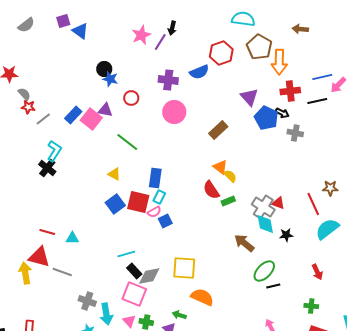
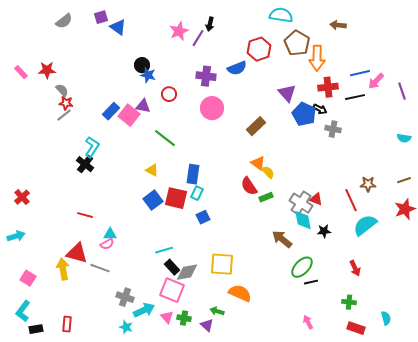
gray line: (43, 119) -> (64, 115), moved
pink semicircle: (154, 212) -> (107, 244), moved
red line: (47, 232) -> (85, 215), moved
cyan arrow: (106, 314) -> (144, 310), turned -105

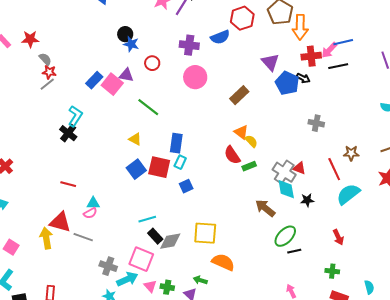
pink arrow: (376, 81) -> (329, 50), moved
gray cross: (333, 129) -> (316, 123), moved
pink square: (172, 290) -> (141, 259), moved

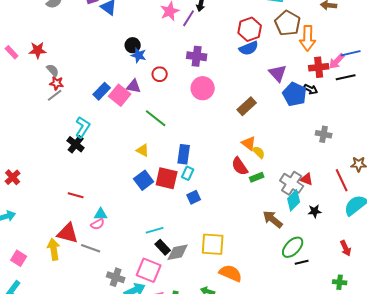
blue semicircle: (220, 37) -> (249, 48), moved
cyan diamond: (286, 189) -> (294, 200), turned 55

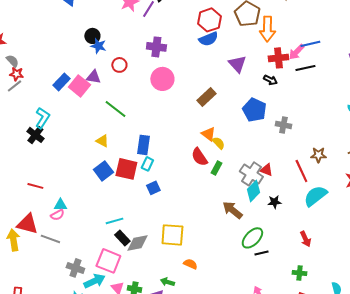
blue pentagon: (295, 94) -> (254, 110), moved
green rectangle: (257, 177) -> (216, 168), turned -40
orange semicircle: (231, 273) -> (190, 264), size x0.6

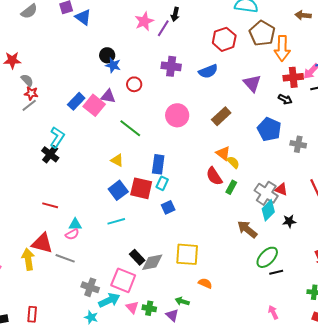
blue semicircle: (208, 39) -> (208, 71), moved
pink circle: (162, 79) -> (177, 115), moved
cyan line: (114, 221) -> (116, 221), moved

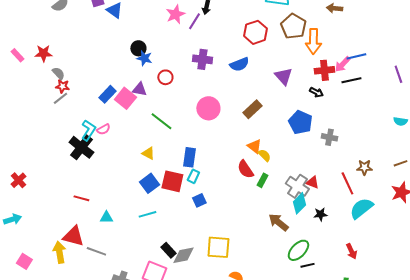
black cross: (50, 154) -> (81, 147), size x1.4
pink semicircle: (72, 234) -> (103, 129), moved

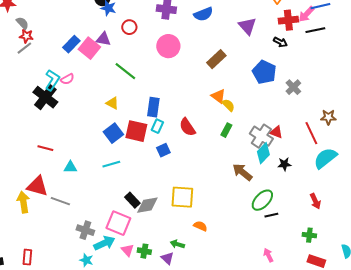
pink circle: (208, 108) -> (168, 46), moved
gray cross: (329, 137) -> (293, 87), turned 35
red semicircle: (245, 169) -> (187, 127), moved

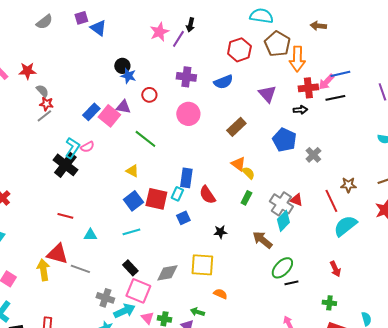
black arrow: (280, 42) -> (300, 110), turned -32
blue rectangle: (153, 107) -> (186, 178), moved
black star: (284, 164) -> (220, 232), moved
black rectangle: (132, 200) -> (130, 268), moved

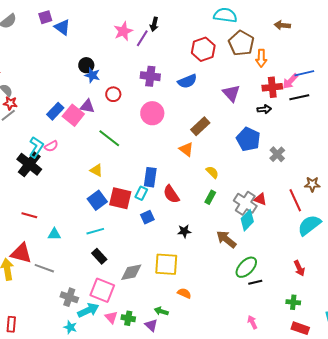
orange arrow: (297, 59) -> (261, 58), size x0.7
orange triangle: (238, 164) -> (186, 149), moved
black rectangle: (130, 268) -> (99, 256), moved

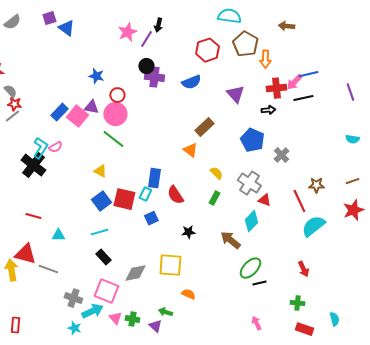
black circle: (86, 65) -> (146, 66), moved
pink circle: (152, 113) -> (115, 114), moved
gray cross: (245, 203) -> (249, 183), moved

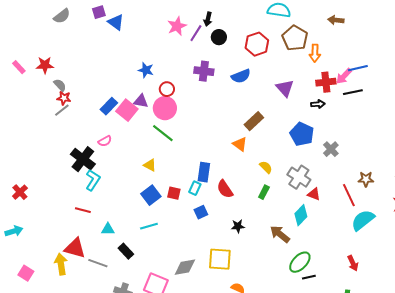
black circle: (146, 66) -> (219, 37), moved
cyan L-shape: (40, 148) -> (93, 180), moved
red square: (124, 199) -> (174, 193), size x0.6
black rectangle: (103, 257) -> (126, 251), moved

